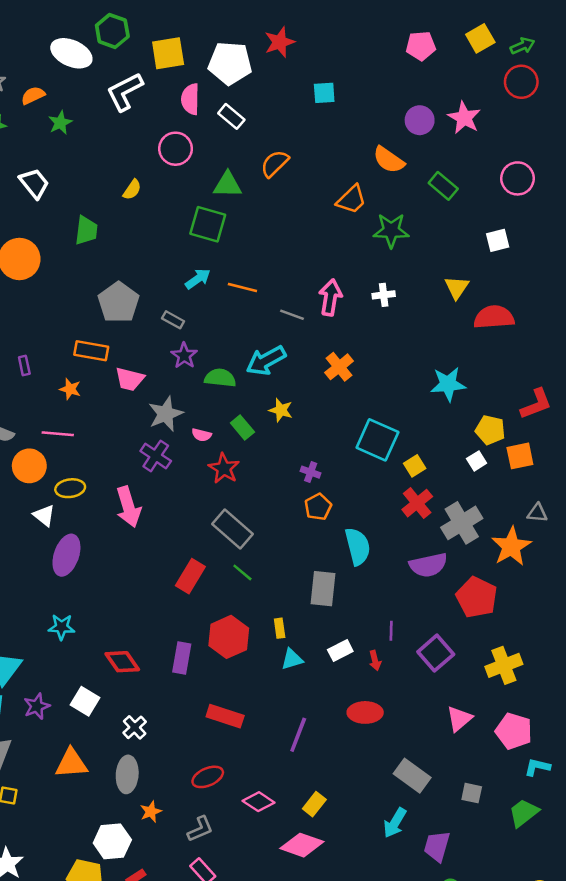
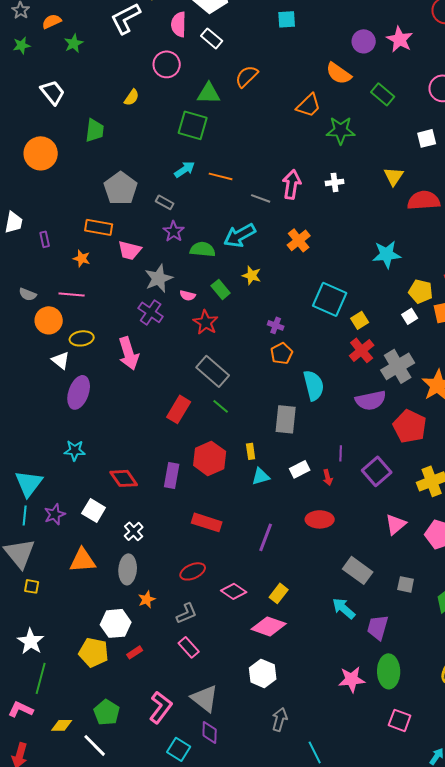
cyan arrow: (395, 823) -> (344, 608), turned 100

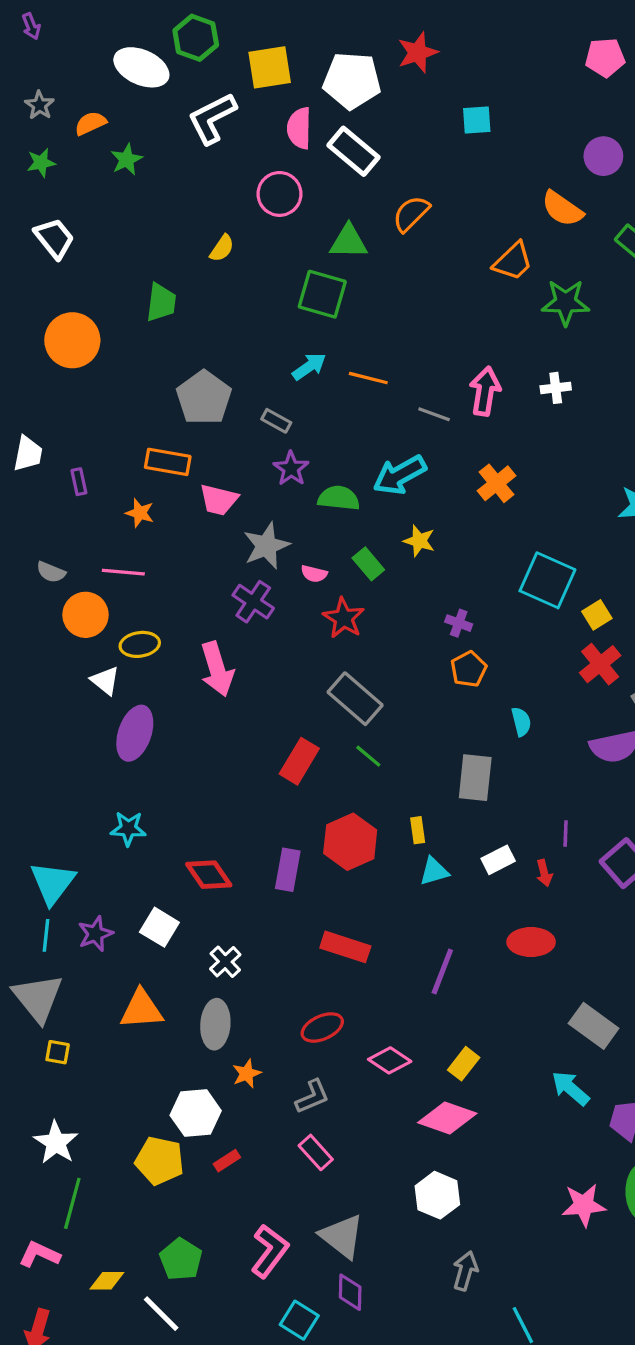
white rectangle: (212, 38) -> (353, 151), size x1.4
white trapezoid: (53, 92) -> (54, 238), moved
cyan semicircle: (314, 385) -> (521, 722), size x0.6

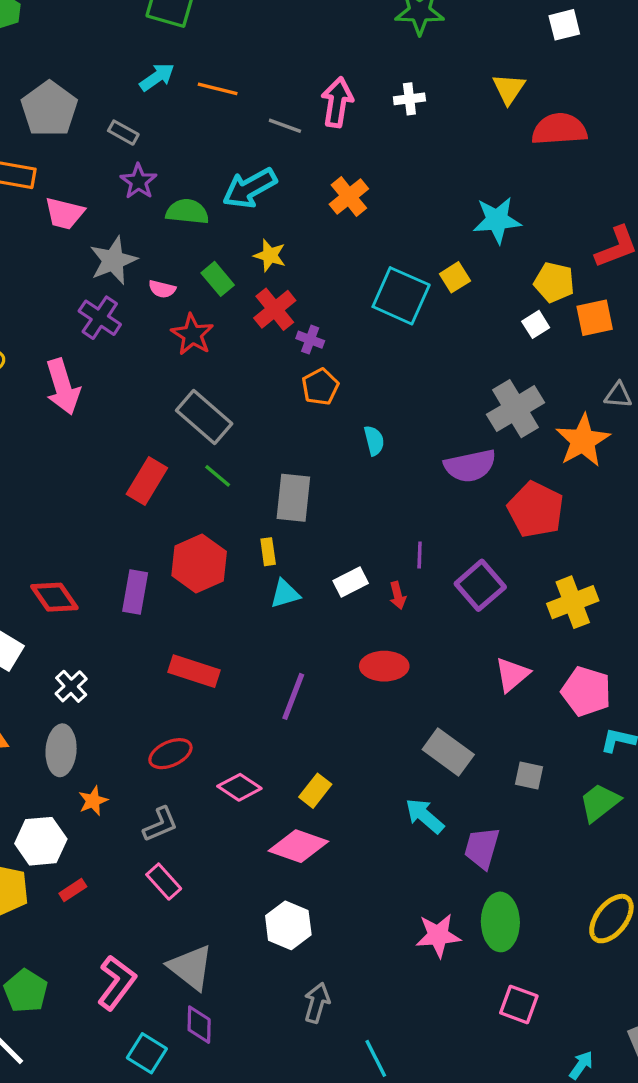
yellow square: (597, 615) -> (455, 277), moved
red cross: (600, 664) -> (275, 309), moved
gray rectangle: (475, 778) -> (293, 498), moved

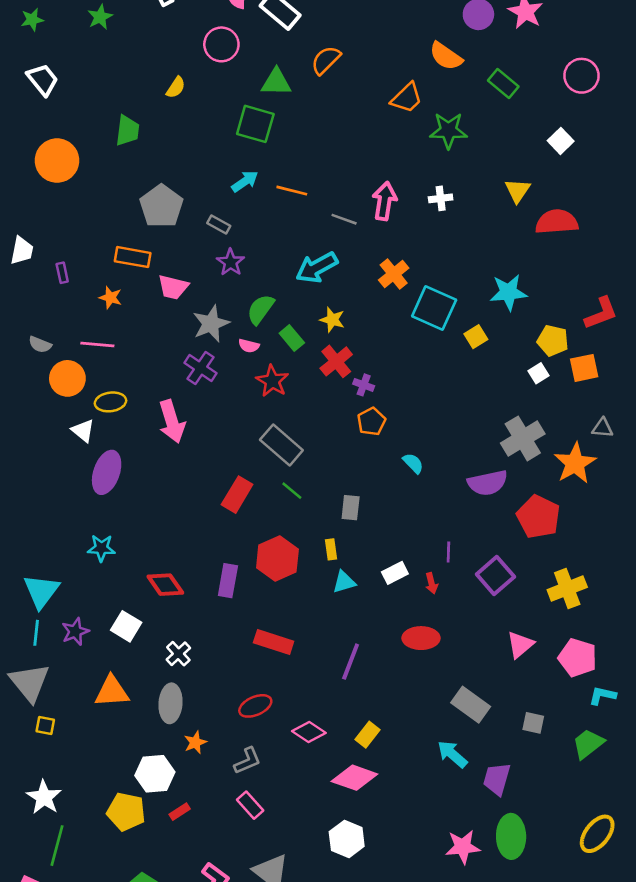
white square: (564, 25) -> (561, 141), turned -30
green semicircle: (187, 212) -> (261, 309), moved, turned -60
cyan square: (401, 296) -> (434, 308), moved
cyan semicircle: (374, 441) -> (413, 463), turned -30
gray rectangle: (293, 498) -> (351, 508), size x0.7

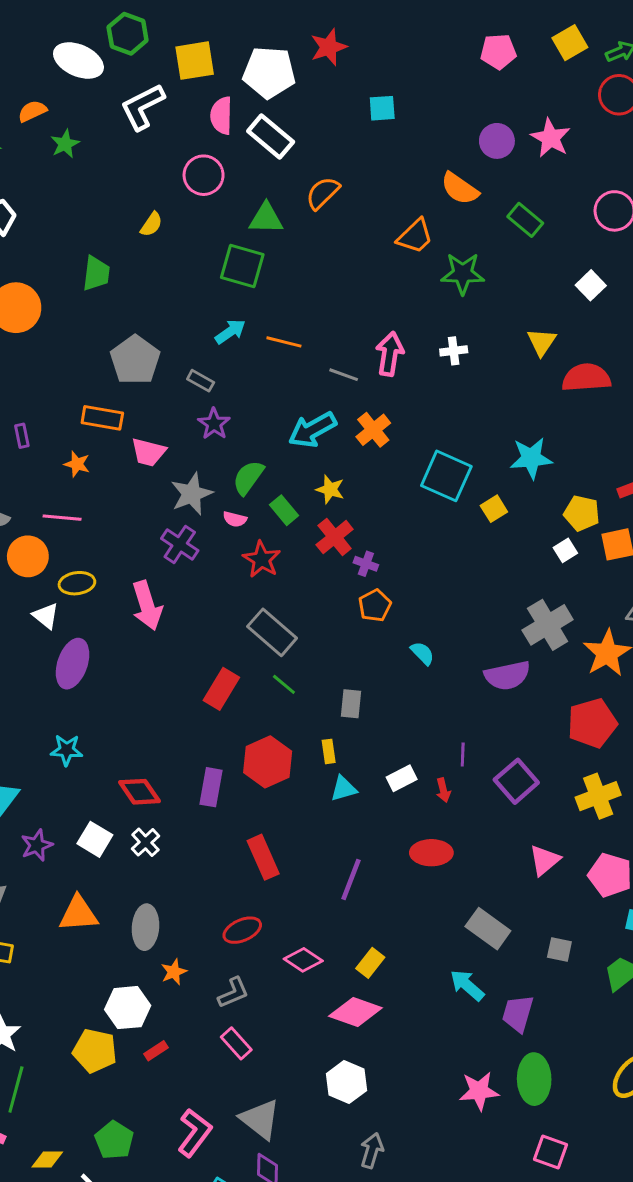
orange cross: (394, 274) -> (373, 430), moved
red pentagon: (538, 517) -> (592, 723), moved, turned 30
red rectangle: (274, 642) -> (263, 857), turned 48
white cross: (178, 654) -> (145, 842), moved

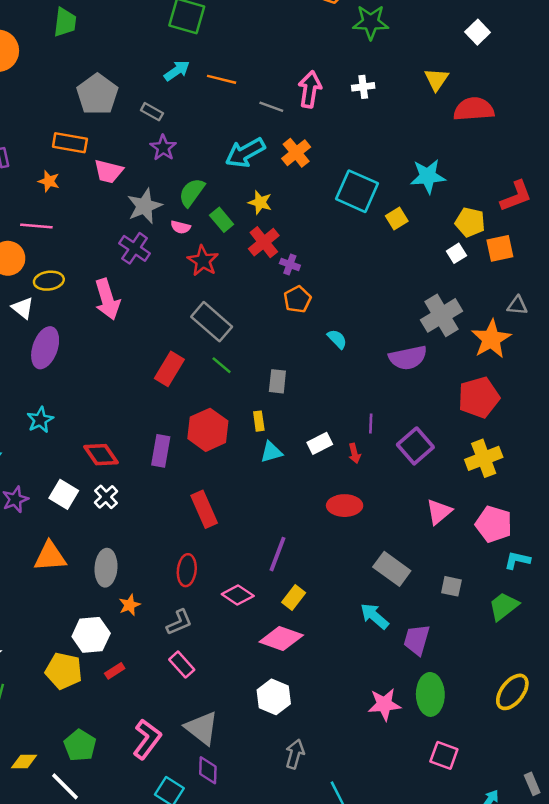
cyan star: (67, 750) -> (40, 420), turned -30
purple line: (351, 880) -> (277, 554), moved
red ellipse: (242, 930) -> (187, 570), turned -60

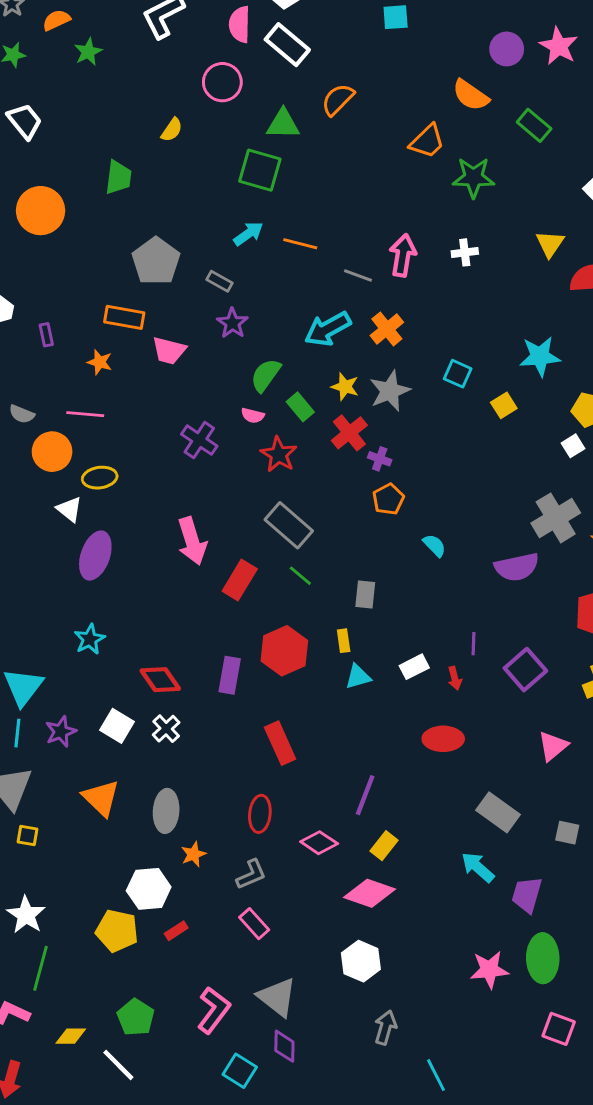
cyan square: (357, 191) -> (458, 374), size x0.6
gray star: (145, 206) -> (390, 391), moved
pink arrow: (107, 299) -> (192, 541), moved
orange triangle: (50, 557) -> (101, 798), turned 48

